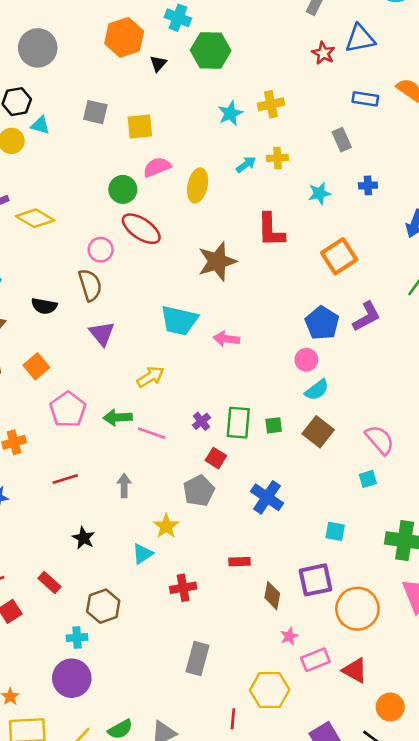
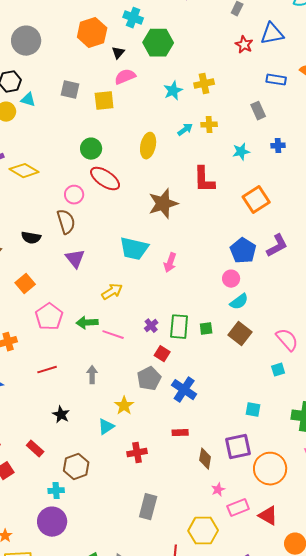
pink semicircle: (157, 167) -> (125, 77), moved
pink arrow: (226, 339) -> (170, 263), turned -78
blue cross: (267, 497) -> (184, 390), moved

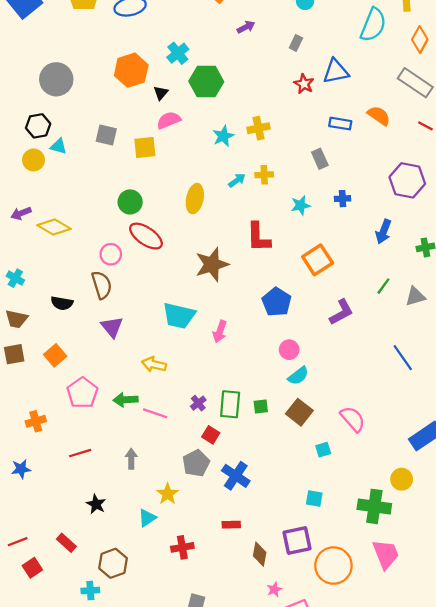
cyan cross: (133, 18) -> (178, 53), turned 30
blue pentagon: (243, 251) -> (277, 302), moved
yellow arrow: (112, 292) -> (154, 364), turned -135
cyan square: (278, 370) -> (323, 450), moved

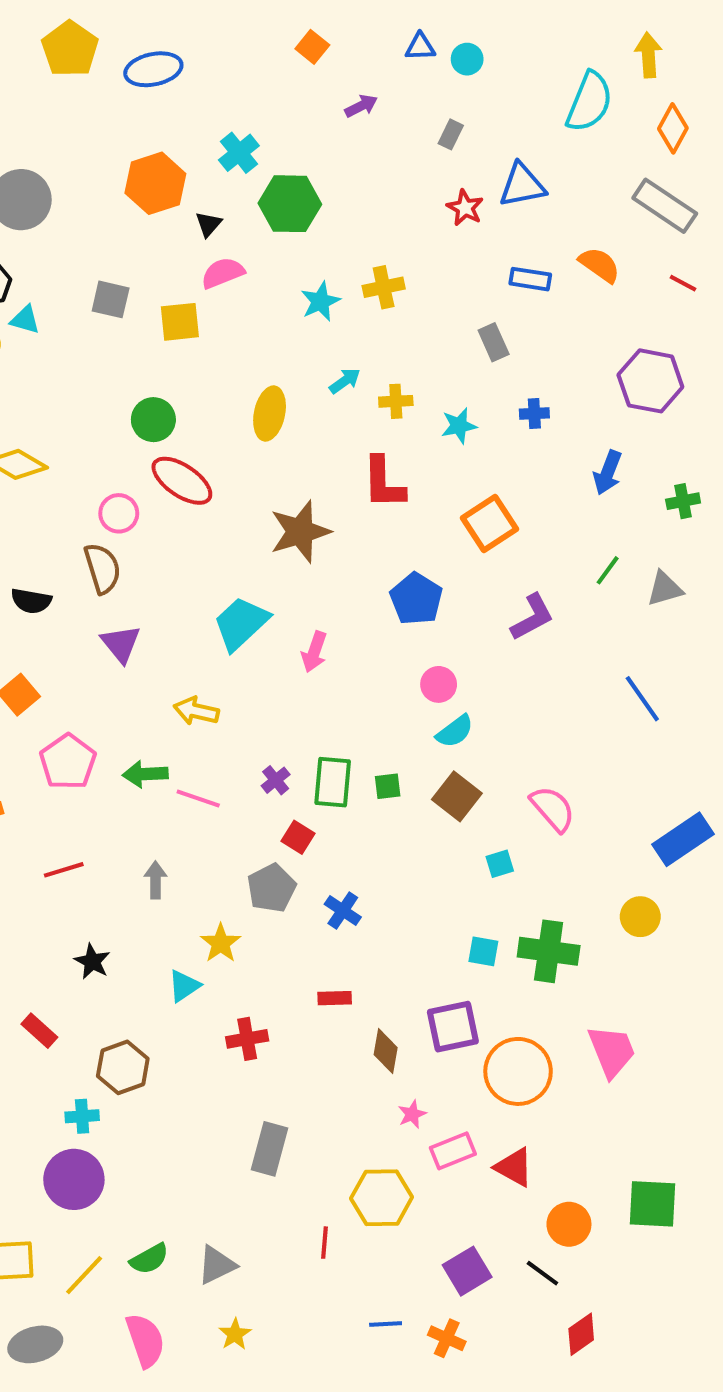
yellow cross: (264, 175) -> (396, 401), moved
cyan trapezoid: (179, 316) -> (241, 623), turned 124
blue cross: (236, 476) -> (343, 911), size x0.7
green cross: (374, 506) -> (549, 951), moved

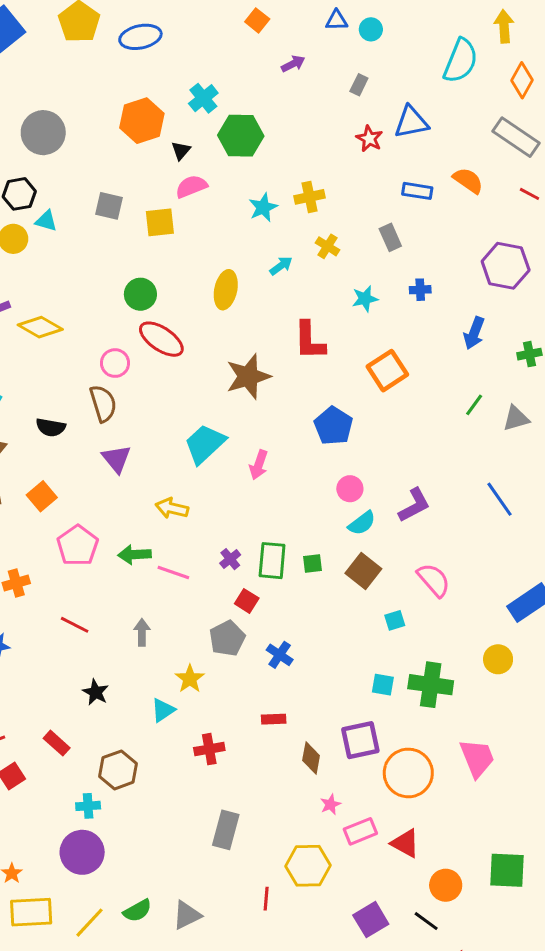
yellow cross: (396, 401) -> (327, 246), moved, turned 35
purple L-shape: (532, 617) -> (414, 505), moved
red line: (64, 870) -> (75, 625), turned 44

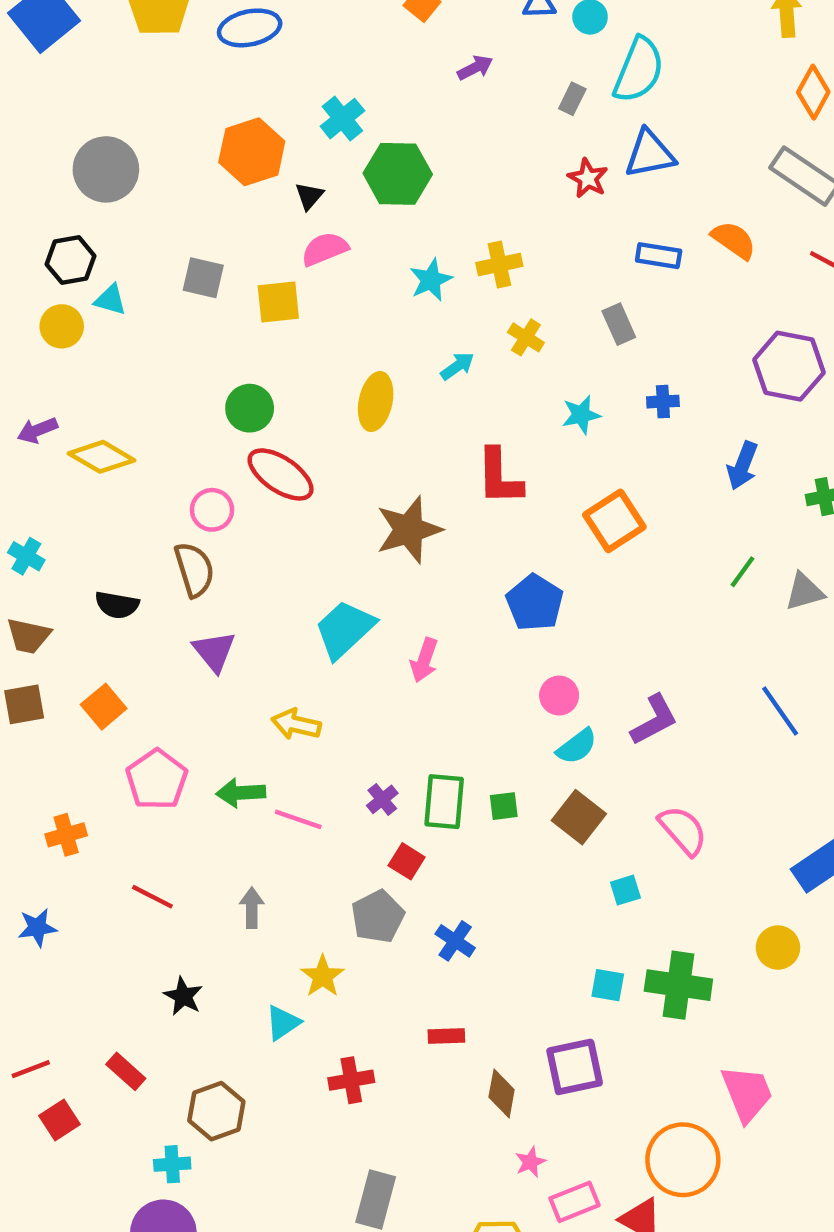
cyan semicircle: (461, 61) -> (639, 70), moved
orange circle: (408, 773) -> (683, 1160), moved

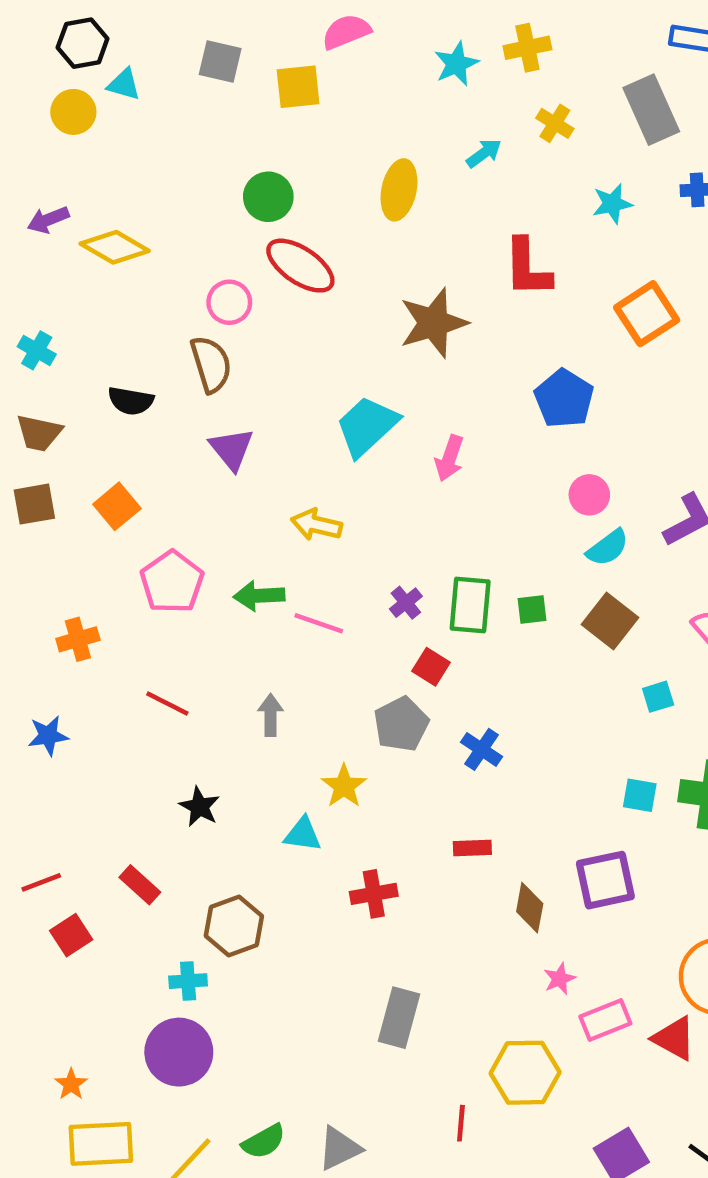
gray rectangle: (619, 324) -> (651, 110), size x1.6
cyan triangle: (283, 1023) -> (303, 834), turned 42

